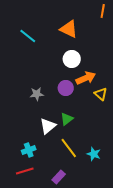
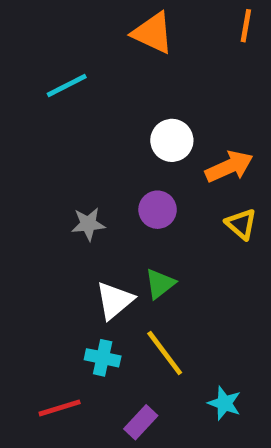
orange triangle: (69, 29) -> (153, 33), moved
cyan line: (28, 36) -> (67, 85), turned -66
orange arrow: (86, 78) -> (229, 167), moved
cyan cross: (29, 150) -> (103, 358), moved, turned 32
cyan star: (94, 154) -> (224, 403), moved

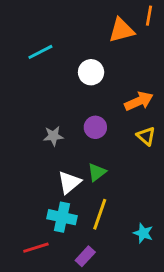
orange triangle: (153, 33) -> (121, 30), moved, turned -40
white circle: (172, 140) -> (91, 72), moved
yellow line: (165, 353) -> (100, 214), turned 56
cyan cross: (103, 358) -> (62, 217), size x1.4
cyan star: (224, 403) -> (143, 233), moved

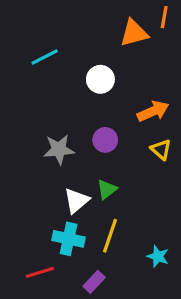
gray star: (53, 136) -> (59, 150), size x1.4

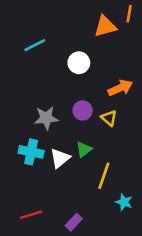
yellow triangle: (161, 150) -> (109, 118), moved
yellow line: (110, 236) -> (104, 176), moved
cyan cross: (69, 239) -> (31, 152), moved

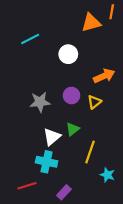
yellow triangle: (109, 118) -> (94, 102), turned 40
cyan cross: (31, 152) -> (47, 162), moved

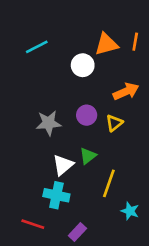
orange line: (112, 12) -> (135, 42), moved
orange triangle: (91, 23) -> (106, 44), moved
red line: (27, 186) -> (33, 224), turned 36

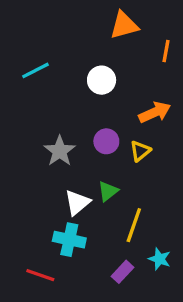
orange triangle: (106, 44) -> (124, 25), moved
cyan line: (37, 47) -> (35, 70), moved
gray star: (49, 123) -> (60, 151), turned -30
purple rectangle: (77, 232) -> (122, 272), moved

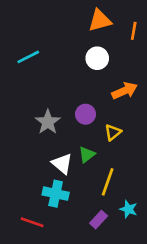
orange line: (166, 51) -> (134, 31), moved
white circle: (102, 80) -> (97, 58), moved
yellow triangle: (140, 151) -> (113, 132), moved
white triangle: (77, 203) -> (62, 164), turned -40

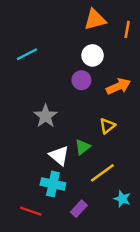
purple circle: (86, 114) -> (81, 80), moved
yellow line: (108, 182) -> (102, 173), turned 35
purple rectangle: (99, 220) -> (79, 209), moved

